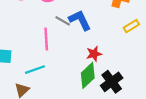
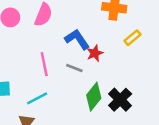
gray line: (63, 21) -> (74, 68), moved
red star: (94, 54) -> (95, 53), moved

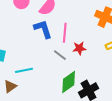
blue L-shape: (77, 39) -> (43, 29), moved
pink line: (44, 64) -> (65, 33), moved

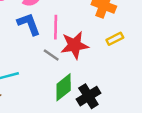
red star: (79, 48) -> (75, 45), size x1.6

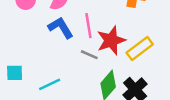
yellow rectangle: (115, 39) -> (140, 48), moved, size x1.5

